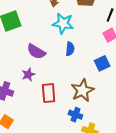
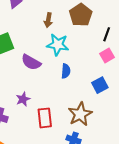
purple semicircle: (36, 51) -> (31, 62), moved

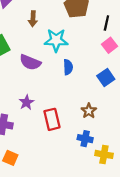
brown arrow: (48, 20) -> (33, 19), moved
brown star: (80, 114) -> (89, 111), size x0.6

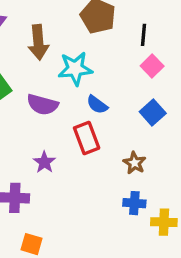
brown arrow: (33, 19) -> (38, 42), size x1.5
blue semicircle: (68, 67) -> (97, 105), turned 136
red rectangle: (52, 119) -> (87, 138), moved

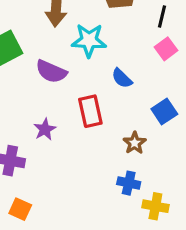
blue semicircle: (97, 105) -> (122, 78), moved
blue square: (153, 113) -> (164, 112), moved

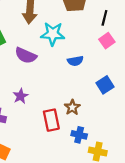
blue semicircle: (122, 78) -> (75, 61), turned -56
red rectangle: (90, 111) -> (51, 120), moved
brown star: (135, 143) -> (72, 107), moved

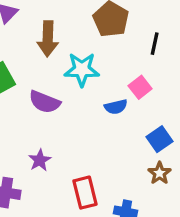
pink square: (107, 41) -> (140, 87), moved
brown star: (72, 107) -> (160, 173), moved

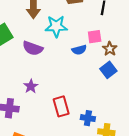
pink square: (140, 87) -> (95, 37), turned 32
brown star: (160, 173) -> (110, 49), moved

